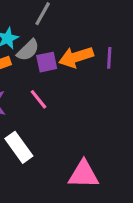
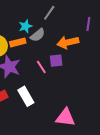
purple line: (109, 58) -> (88, 24), moved
purple square: (47, 62) -> (56, 61), moved

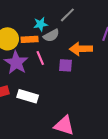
pink line: (41, 67) -> (40, 58), moved
white rectangle: (26, 96) -> (28, 96), turned -54

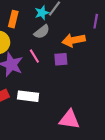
cyan star: (40, 24) -> (42, 13), moved
orange rectangle: (30, 39) -> (13, 19), moved, turned -63

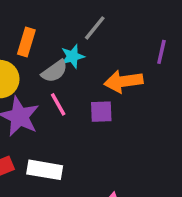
cyan star: (42, 13) -> (73, 56), moved
gray semicircle: (42, 32) -> (54, 71), moved

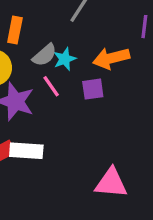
cyan star: (73, 56) -> (65, 59), moved
white rectangle: (45, 170) -> (26, 151), moved

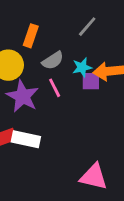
cyan star: (65, 59) -> (82, 67), moved
purple square: (93, 89) -> (91, 81), moved

